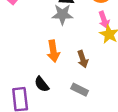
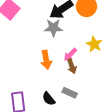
pink arrow: (104, 20) -> (70, 55), moved, turned 64
black semicircle: (42, 84) -> (49, 99), moved

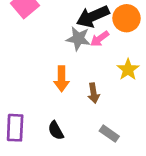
pink arrow: (70, 55) -> (100, 39), moved
gray rectangle: (70, 93) -> (109, 134), moved

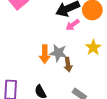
gray star: (78, 39) -> (58, 53), moved

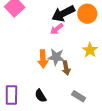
pink arrow: (73, 25) -> (57, 29), moved

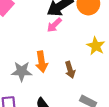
gray star: (56, 57) -> (22, 71), moved

